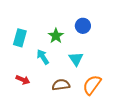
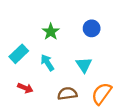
green star: (56, 36) -> (51, 32), moved
cyan rectangle: (20, 38) -> (19, 54), moved, turned 30

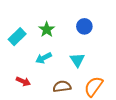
cyan rectangle: (19, 54) -> (17, 37), moved
cyan arrow: (47, 63) -> (44, 58), turned -84

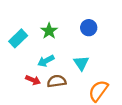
red arrow: (23, 81) -> (33, 80), moved
brown semicircle: (62, 86) -> (57, 81), moved

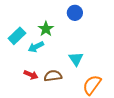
blue circle: (89, 28) -> (75, 13), moved
cyan arrow: (46, 61) -> (36, 47), moved

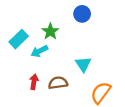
red arrow: (31, 75) -> (34, 82), turned -104

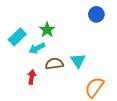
blue circle: (82, 14) -> (96, 14), moved
brown semicircle: (58, 83) -> (54, 64), moved

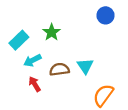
cyan arrow: (37, 48) -> (32, 60), moved
red arrow: (32, 77) -> (35, 84), turned -40

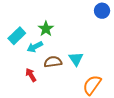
blue circle: (106, 15) -> (102, 11), moved
cyan arrow: (32, 60) -> (35, 47), moved

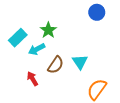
blue circle: (102, 11) -> (97, 12), moved
brown semicircle: (53, 62) -> (56, 65), turned 132

